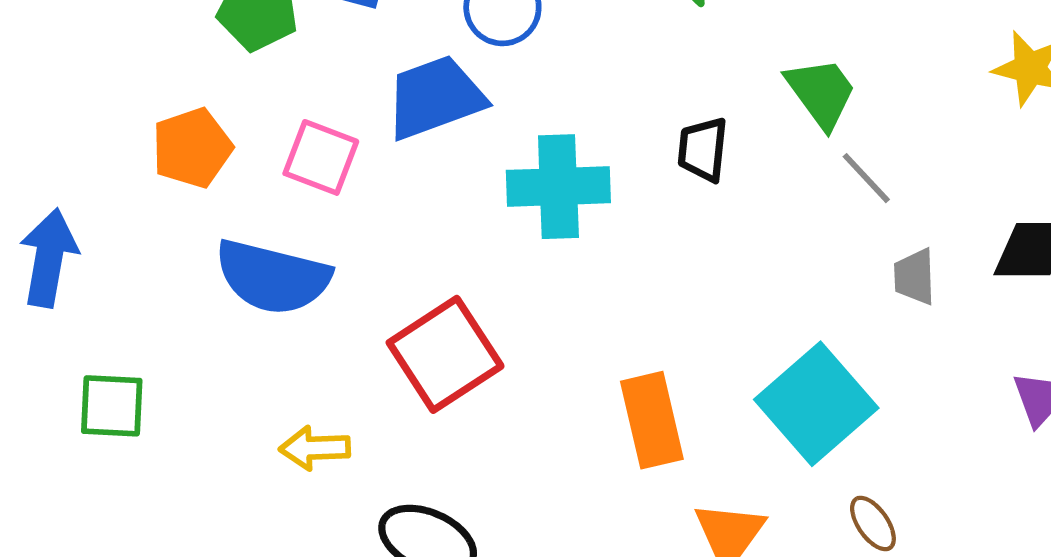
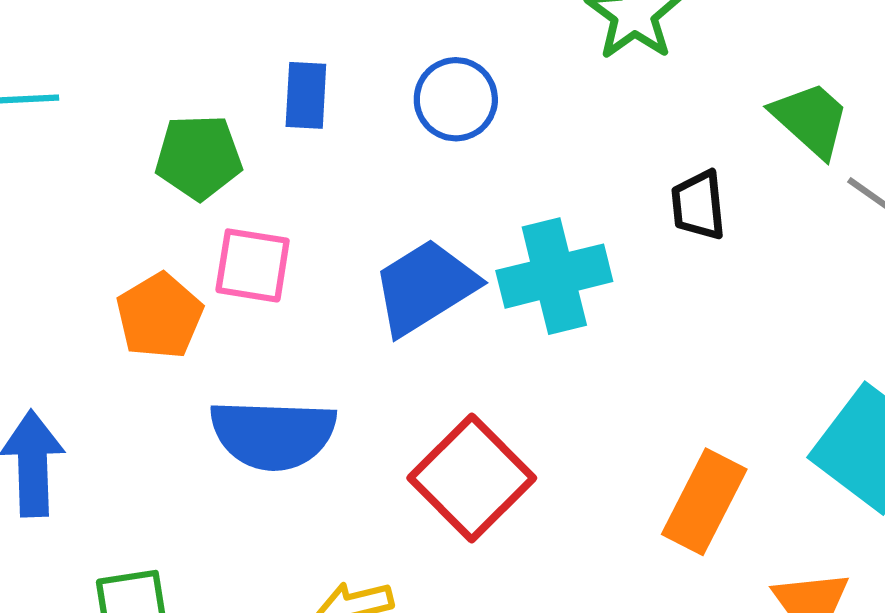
blue trapezoid: (435, 97) -> (425, 287), moved
pink square: (321, 157) -> (253, 265), moved
orange rectangle: (652, 420) -> (704, 502), turned 52

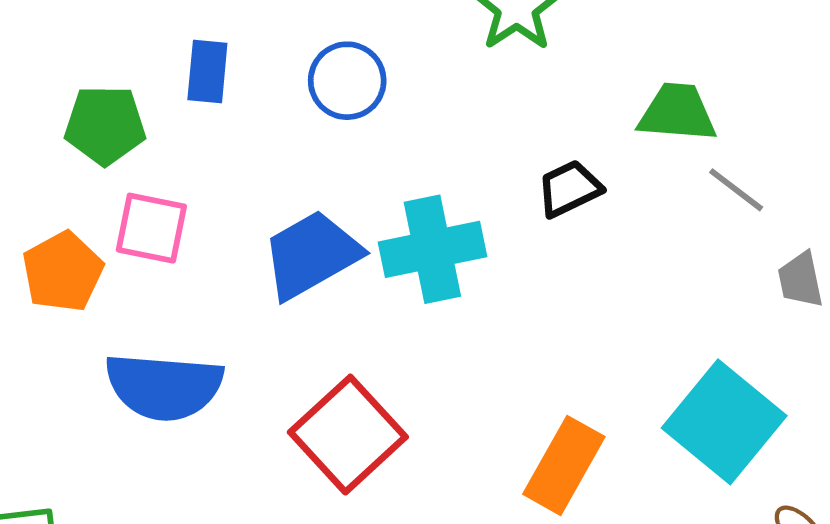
green trapezoid: (811, 119) -> (677, 113), turned -40
black trapezoid: (698, 205) -> (569, 189), turned 68

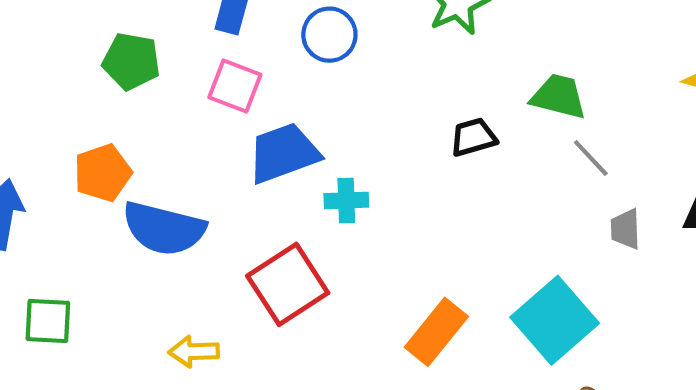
green pentagon: (105, 125) -> (131, 61), moved
pink square: (151, 228) -> (235, 86), moved
cyan cross: (432, 249) -> (346, 200), moved, size x0.6
orange pentagon: (63, 272) -> (103, 173), moved

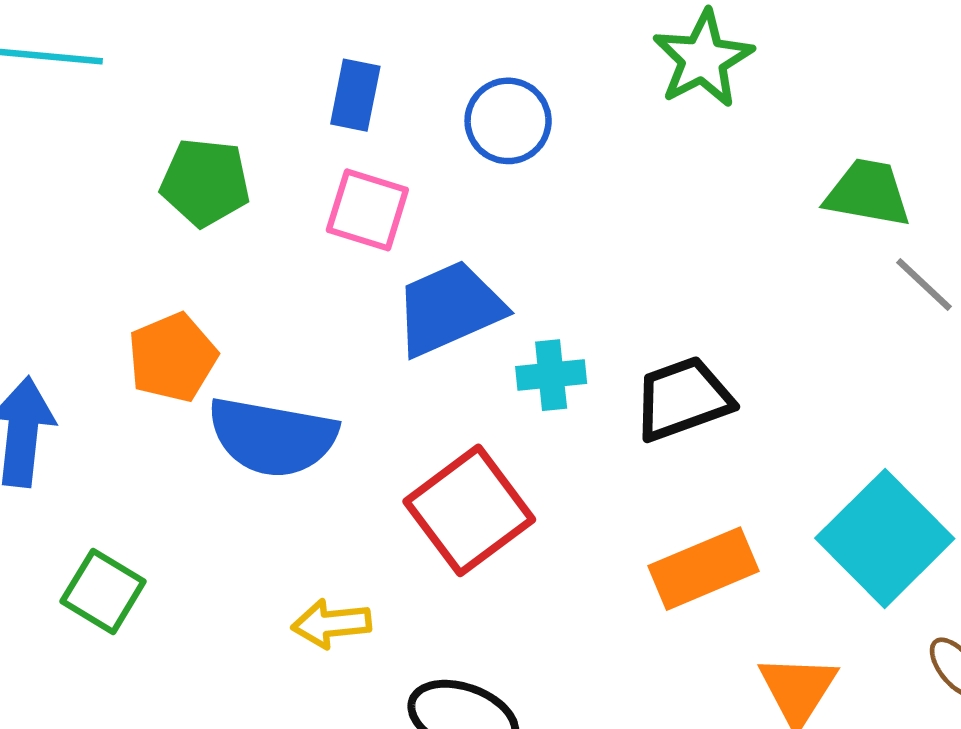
black trapezoid: (473, 137) -> (683, 399), moved, size x1.4
green square: (48, 321) -> (103, 591), turned 32
orange rectangle: (436, 332) -> (704, 569), turned 32

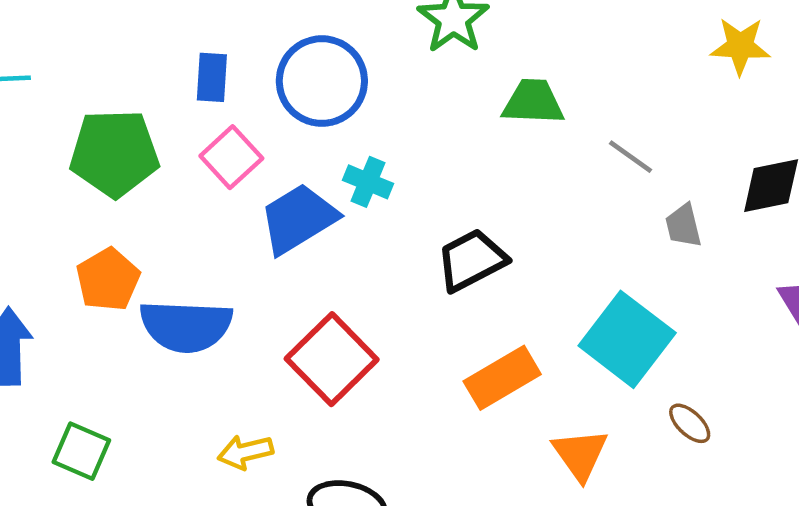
blue circle: (508, 121) -> (322, 81), size x1.5
green pentagon: (205, 182) -> (114, 153), size x1.4
green trapezoid: (868, 193) -> (533, 102), moved
pink square: (367, 210) -> (231, 157), turned 38
cyan cross: (551, 375) -> (368, 182), moved, turned 36

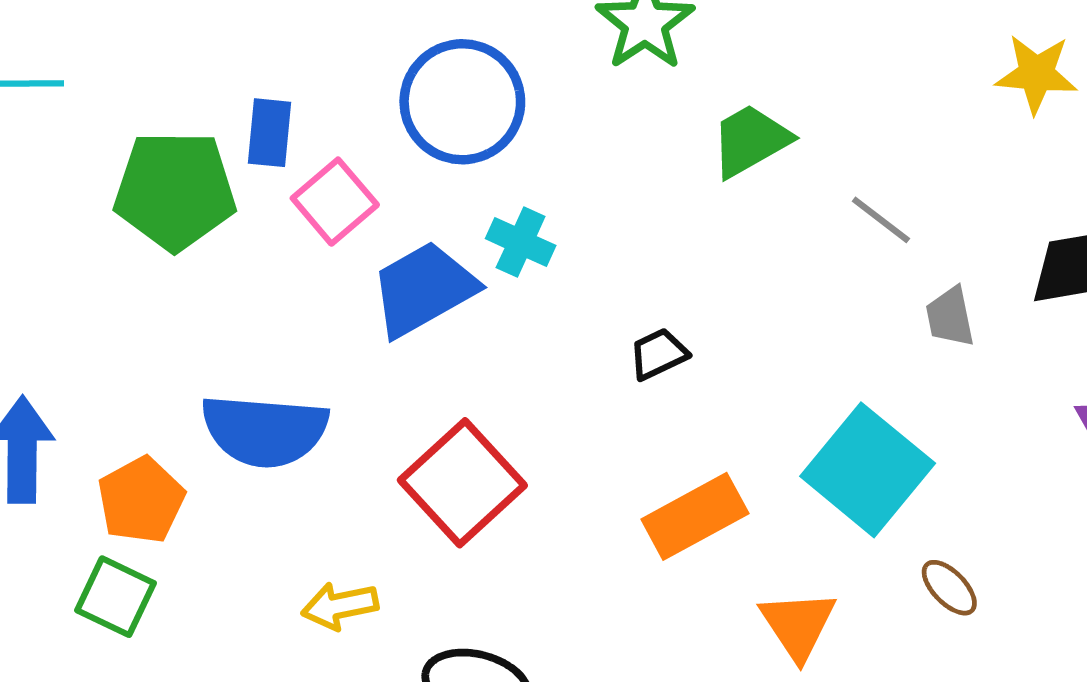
blue rectangle: (212, 77) -> (270, 133), moved
green trapezoid: (533, 102) -> (750, 140), turned -34
black trapezoid: (472, 260) -> (659, 354), size x0.6
orange pentagon: (108, 280) -> (141, 500), moved

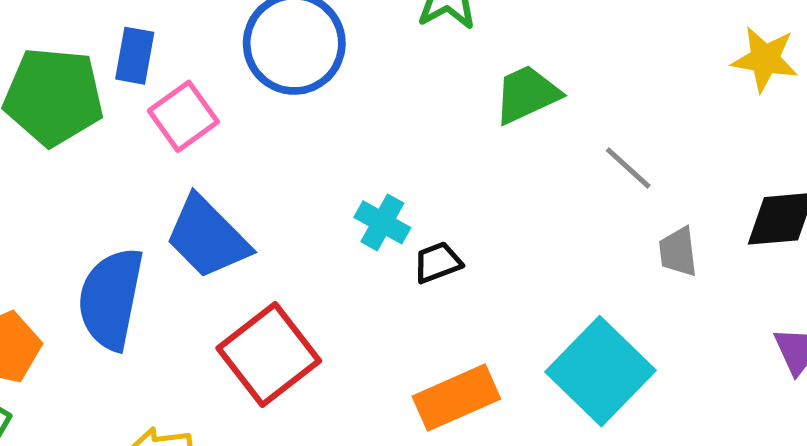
cyan cross: (521, 242) -> (382, 222), moved
blue trapezoid: (424, 289) -> (207, 237), moved, turned -110
blue semicircle: (265, 431) -> (111, 299), turned 92

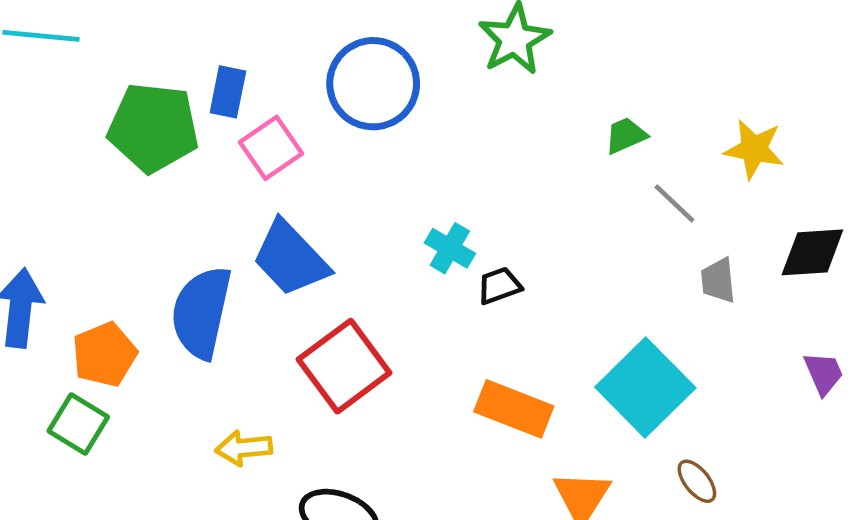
yellow star: (765, 59) -> (754, 149), moved
green trapezoid: (527, 94) -> (626, 136), moved, size x0.7
orange rectangle: (456, 398) -> (514, 409), turned 44

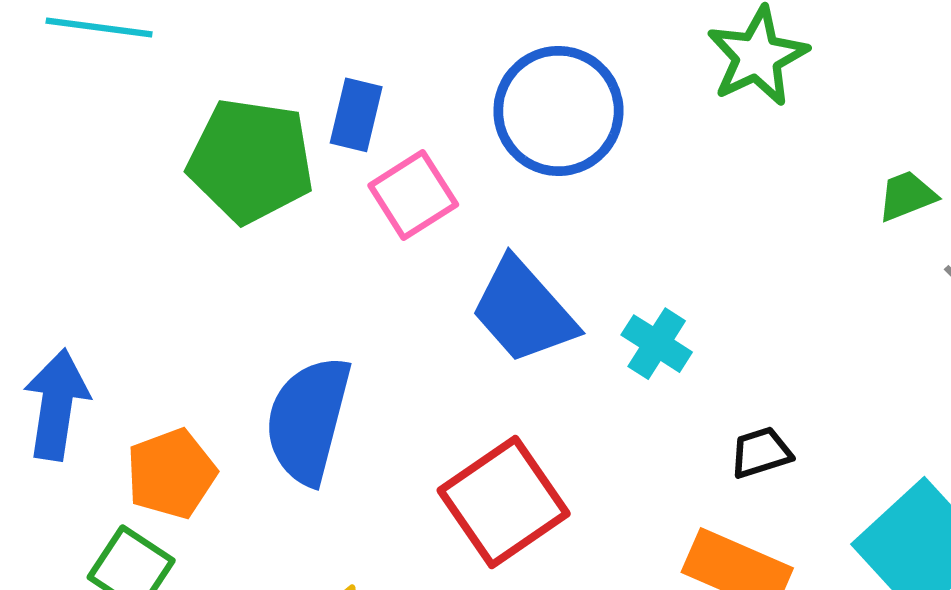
blue trapezoid: (291, 258) -> (523, 311), moved
black trapezoid: (499, 286) -> (761, 453), moved

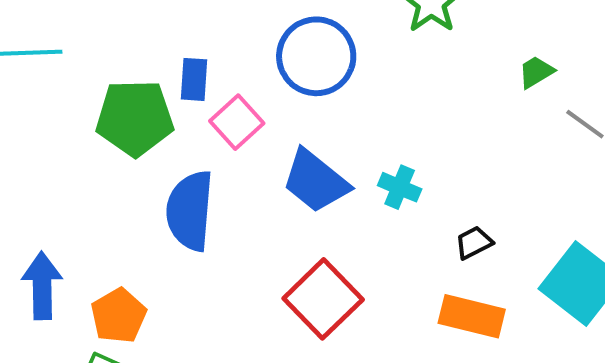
blue semicircle: (308, 420) -> (190, 211), moved

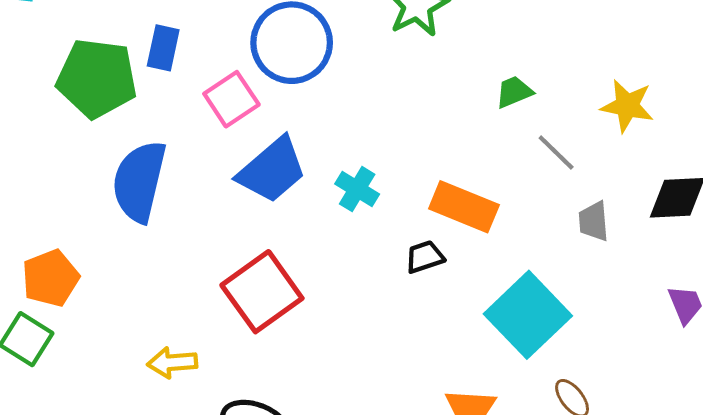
pink square: (237, 122) -> (231, 99), moved
blue trapezoid: (315, 181) -> (272, 170), turned -88
orange rectangle: (472, 316) -> (464, 207), moved

